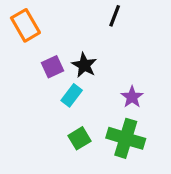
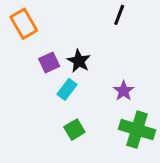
black line: (115, 16) -> (119, 15), moved
green cross: (126, 138) -> (137, 130), moved

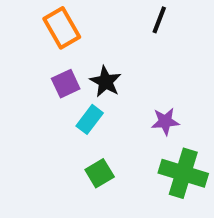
orange rectangle: (24, 24) -> (62, 28), moved
purple star: (124, 91) -> (165, 121), turned 30

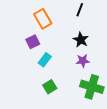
orange rectangle: (62, 28) -> (43, 19), moved
black star: (106, 82) -> (81, 40), moved

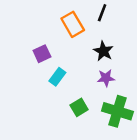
orange rectangle: (43, 19) -> (73, 24), moved
green square: (50, 87) -> (79, 107), moved

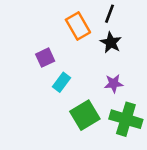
black star: (103, 51) -> (111, 42), moved
green square: (79, 107) -> (85, 115), size x1.5

